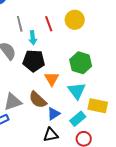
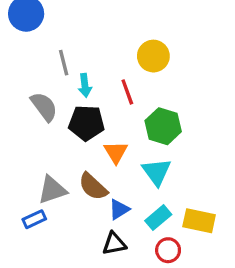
red line: (49, 24) -> (127, 92), moved
yellow rectangle: (98, 106) -> (199, 221), moved

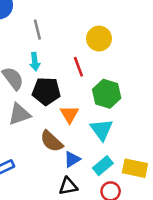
gray line: (64, 63) -> (37, 30), moved
cyan arrow: (85, 85) -> (35, 62), moved
gray triangle: (52, 190) -> (19, 114), moved

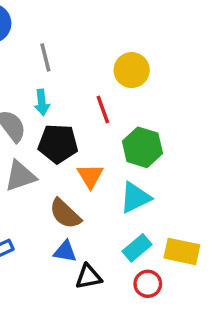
cyan triangle: (102, 130) -> (135, 198), turned 40
blue triangle: (72, 159) -> (65, 251), moved, turned 42

